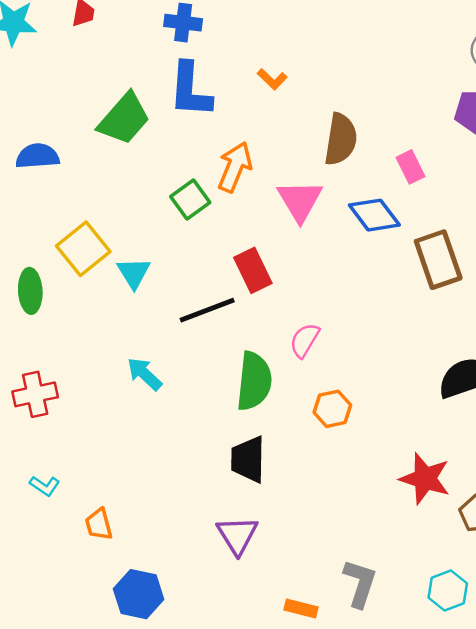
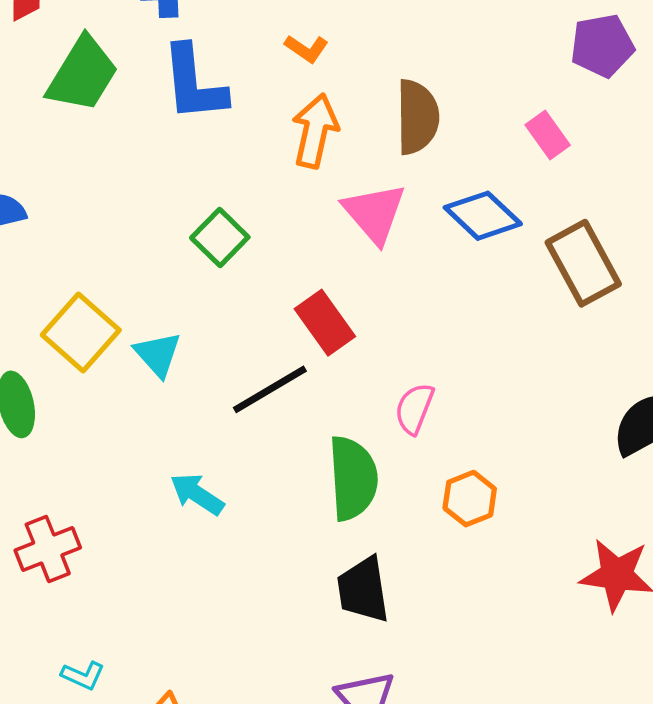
green trapezoid: (124, 119) -> (82, 74), moved
orange arrow: (235, 167) -> (315, 131), moved
pink rectangle: (410, 167) -> (548, 135), moved

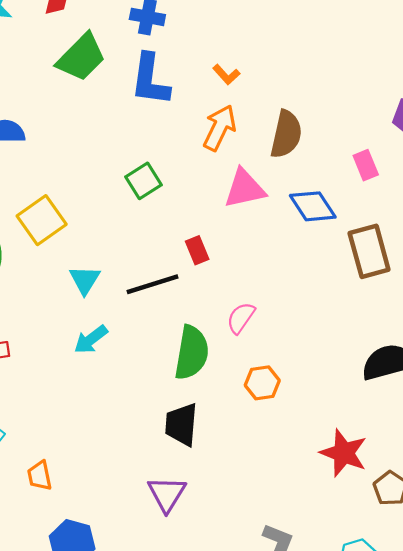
pink triangle: (374, 213) -> (245, 189), turned 45
red rectangle: (325, 323) -> (197, 250), size x0.7
cyan triangle: (158, 354) -> (85, 280), moved
cyan arrow: (197, 494) -> (91, 339), turned -84

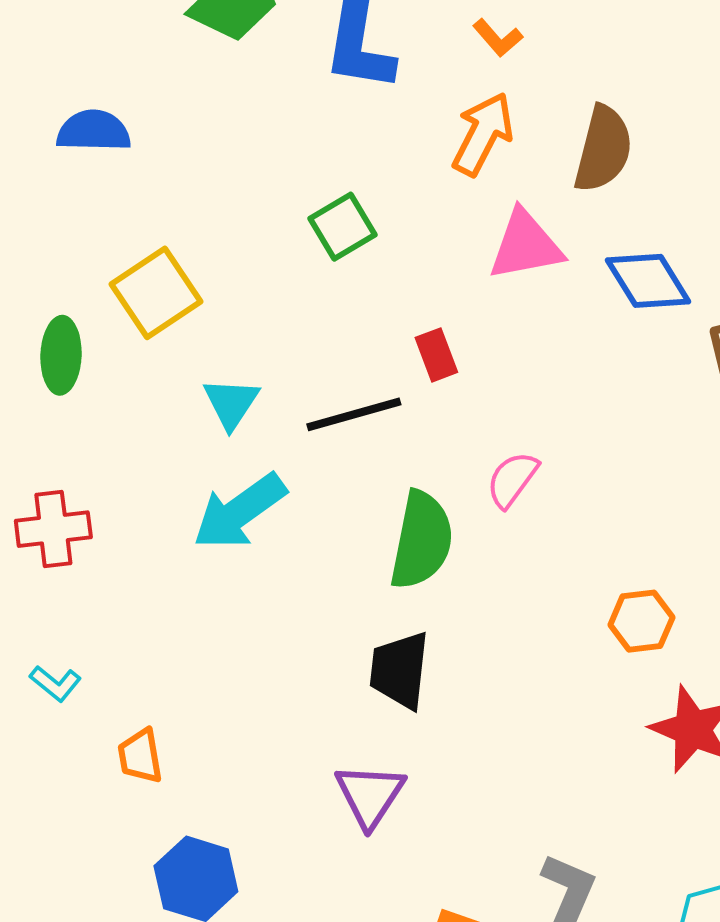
cyan arrow: (91, 339) -> (240, 511), size x1.5
orange hexagon: (262, 383) -> (641, 621), moved

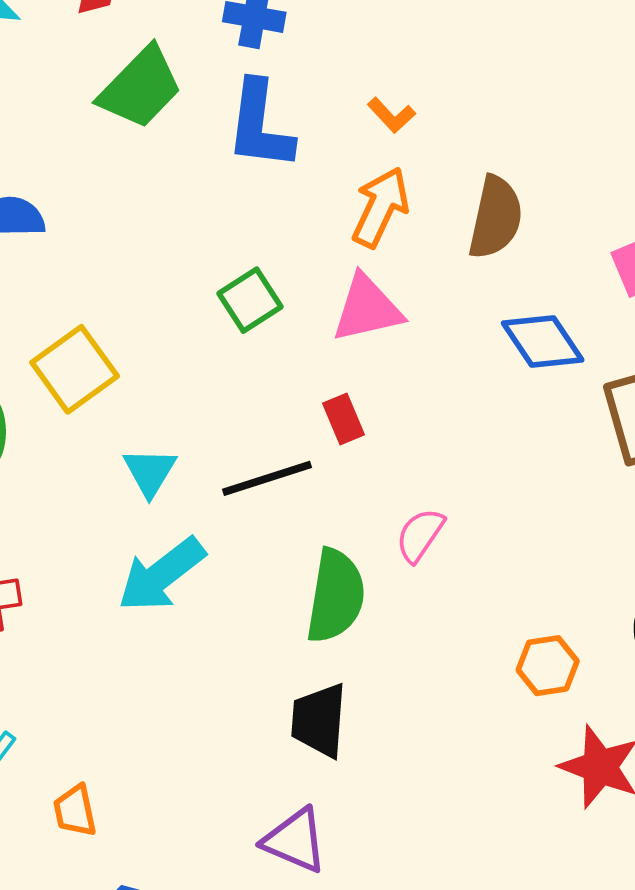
pink triangle: (525, 245) -> (367, 309), moved
purple triangle: (370, 795) -> (295, 840), turned -38

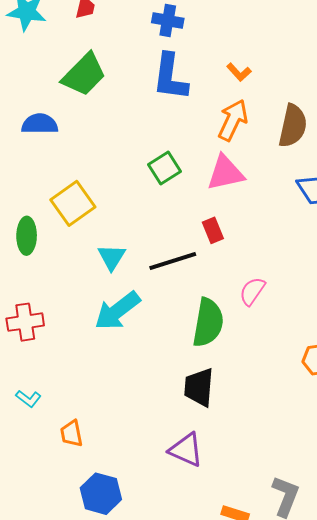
green trapezoid: (140, 88) -> (84, 75), moved

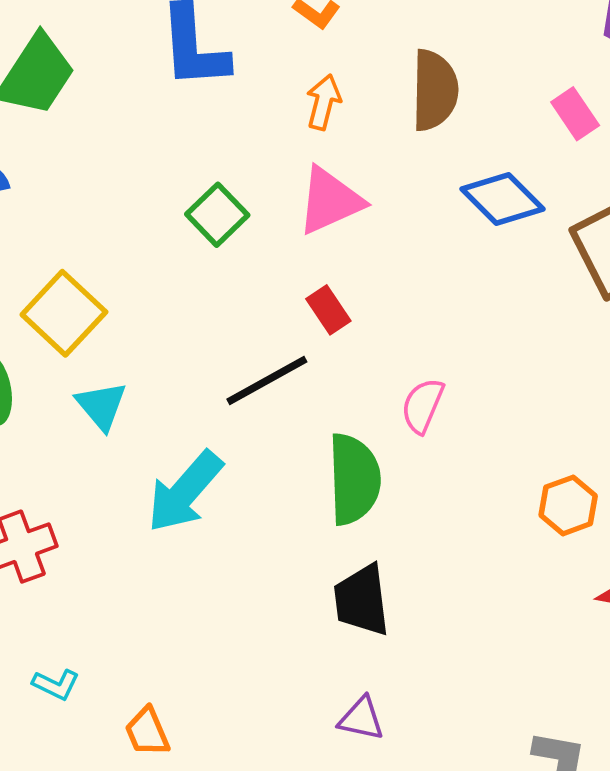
orange arrow: (233, 120) -> (324, 102), size x0.7
cyan triangle: (112, 257) -> (101, 406), moved
purple triangle: (186, 450) -> (361, 719), size x0.7

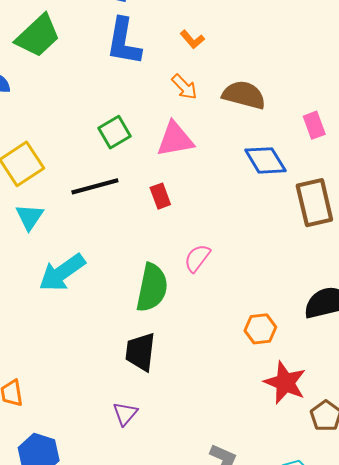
brown semicircle: (435, 90) -> (244, 95), turned -90
orange arrow: (324, 102) -> (184, 87), turned 108
black line: (267, 381) -> (95, 186), moved
purple triangle: (361, 719) -> (125, 414), turned 44

